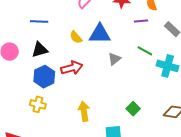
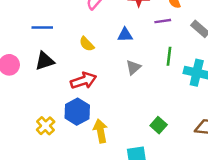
blue triangle: (100, 34) -> (125, 35), moved, size x0.6
green line: (145, 51) -> (169, 56), turned 70
blue hexagon: (44, 77) -> (77, 112), moved
yellow cross: (38, 104) -> (46, 126), turned 35

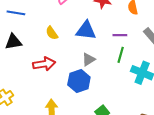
purple line: (163, 21) -> (120, 35), moved
blue triangle: (125, 35) -> (86, 30), size x1.5
blue hexagon: (77, 112) -> (79, 81), moved

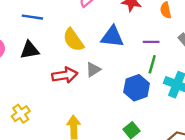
yellow semicircle: (52, 33) -> (73, 40), size x1.5
gray triangle: (89, 59) -> (93, 70), moved
blue hexagon: (79, 81) -> (137, 88), moved

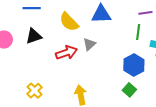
purple line: (151, 42) -> (145, 13), moved
blue hexagon: (137, 88) -> (134, 65), moved

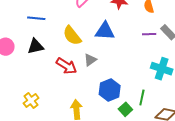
green line: (138, 32) -> (142, 98), moved
red arrow: (66, 53) -> (66, 66), turned 45
blue hexagon: (134, 65) -> (110, 90), moved

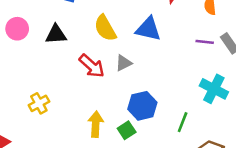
green square: (125, 109) -> (127, 130), moved

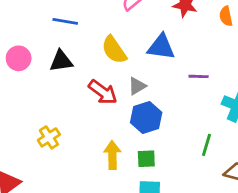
purple line: (205, 42) -> (199, 76), moved
blue hexagon: (142, 106) -> (146, 118), moved
green square: (127, 130) -> (146, 159), turned 36

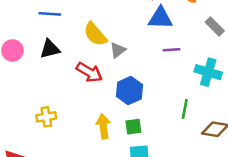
blue triangle: (161, 47) -> (160, 18), moved
gray triangle: (137, 86) -> (118, 50), moved
yellow cross: (49, 137) -> (46, 117), turned 30

